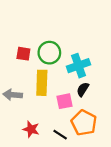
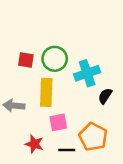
black semicircle: (83, 89) -> (105, 96), moved
pink square: (64, 101) -> (58, 122), moved
black line: (60, 135) -> (67, 150), turned -32

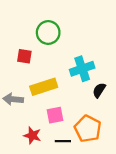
green circle: (55, 59) -> (48, 32), moved
yellow rectangle: (46, 92) -> (44, 87), turned 70

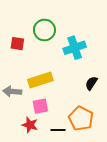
red square: (24, 56) -> (17, 44), moved
cyan cross: (82, 69) -> (75, 48), moved
pink square: (55, 115) -> (40, 106), moved

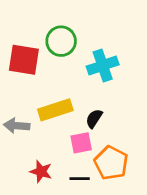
red square: (17, 44) -> (24, 60), size x1.6
black semicircle: (91, 83) -> (94, 118), moved
pink square: (40, 106) -> (81, 143), moved

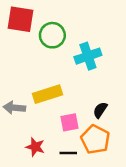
red square: (24, 60) -> (20, 19), moved
black semicircle: (94, 118) -> (100, 110), moved

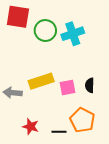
cyan cross: (88, 56) -> (73, 34), moved
black semicircle: (100, 110) -> (90, 85), moved, turned -32
pink square: (70, 122) -> (67, 87), moved

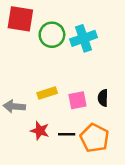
yellow rectangle: (41, 81) -> (47, 93), size x0.7
red star: (31, 126) -> (40, 131), moved
black line: (59, 132) -> (67, 134), moved

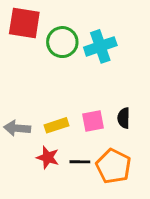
yellow rectangle: (47, 93) -> (56, 125), moved

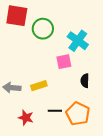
cyan cross: (100, 46) -> (78, 41), moved, turned -35
pink square: (93, 121) -> (64, 62), moved
red star: (48, 157) -> (26, 118), moved

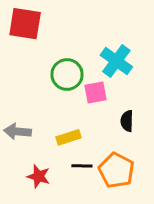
green circle: (43, 29) -> (67, 75), moved
yellow rectangle: (39, 86) -> (68, 137), moved

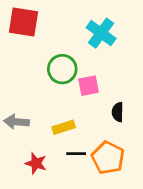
cyan cross: (116, 61) -> (101, 33), moved

